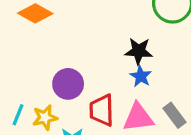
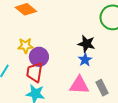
red trapezoid: (102, 110) -> (35, 72), moved
yellow star: (45, 118) -> (25, 46), moved

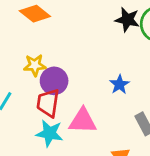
black star: (86, 44) -> (127, 20), moved
pink triangle: (79, 85) -> (83, 121), moved

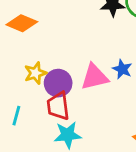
pink triangle: (83, 121) -> (95, 77), moved

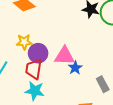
blue star: (122, 69) -> (75, 68), moved

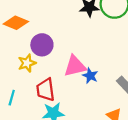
purple circle: (38, 53) -> (42, 45), moved

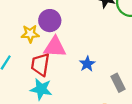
pink triangle: (75, 66) -> (55, 47), moved

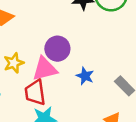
purple circle: (50, 21) -> (57, 49), moved

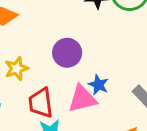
pink triangle: (45, 69) -> (82, 99), moved

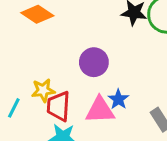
yellow star: (17, 69) -> (43, 90), moved

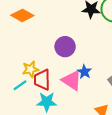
cyan line: (14, 108) -> (20, 85), moved, turned 32
pink triangle: (100, 110) -> (72, 80), turned 40

